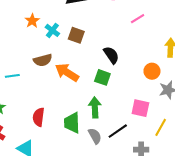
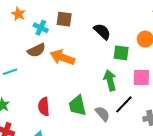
cyan cross: (52, 30) -> (41, 28), moved
green square: (102, 77) -> (121, 53), moved
green arrow: (95, 107) -> (110, 80), moved

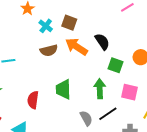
brown semicircle: (36, 50) -> (49, 50), moved
orange arrow: (62, 57) -> (76, 47), moved
green trapezoid: (77, 106) -> (63, 89), moved

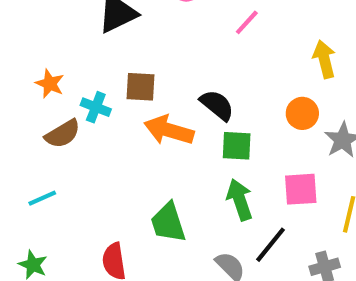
brown semicircle: (49, 50) -> (63, 134), moved
green square: (116, 65) -> (237, 146), moved

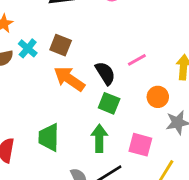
pink line: (247, 22) -> (137, 60), moved

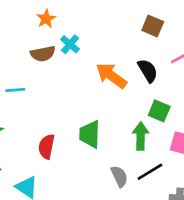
brown square: (61, 45) -> (153, 26), moved
green square: (109, 103) -> (159, 111), moved

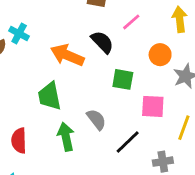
green trapezoid: (90, 134) -> (49, 96), moved
green arrow: (141, 136) -> (66, 137), moved
gray semicircle: (119, 176) -> (96, 119), moved

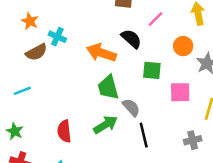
green trapezoid: (49, 96) -> (108, 87), moved
green arrow: (66, 137) -> (105, 125), turned 75
black line: (128, 142) -> (144, 135), moved, turned -55

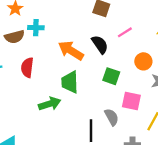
cyan cross: (57, 37) -> (36, 28), turned -35
gray semicircle: (131, 107) -> (112, 117), moved
green arrow: (105, 125) -> (50, 104), moved
red semicircle: (64, 131) -> (27, 68), moved

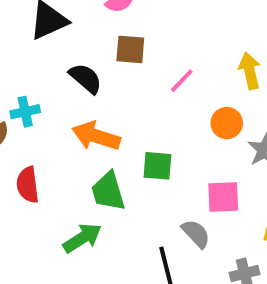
black semicircle: (100, 44) -> (86, 78), moved
green square: (111, 76) -> (157, 166), moved

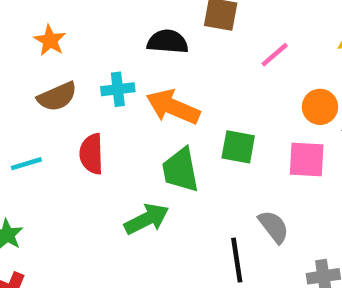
black semicircle: (86, 78) -> (168, 42), turned -42
cyan cross: (25, 112) -> (118, 89), moved
pink square: (223, 197) -> (307, 159), moved

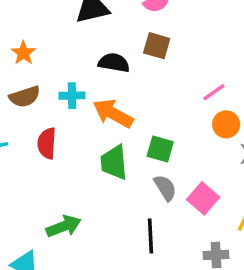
pink line: (275, 55) -> (214, 92), moved
pink square: (307, 159) -> (203, 198), moved, turned 32
green arrow: (147, 219) -> (64, 226), moved
gray semicircle: (274, 227) -> (165, 188), moved

